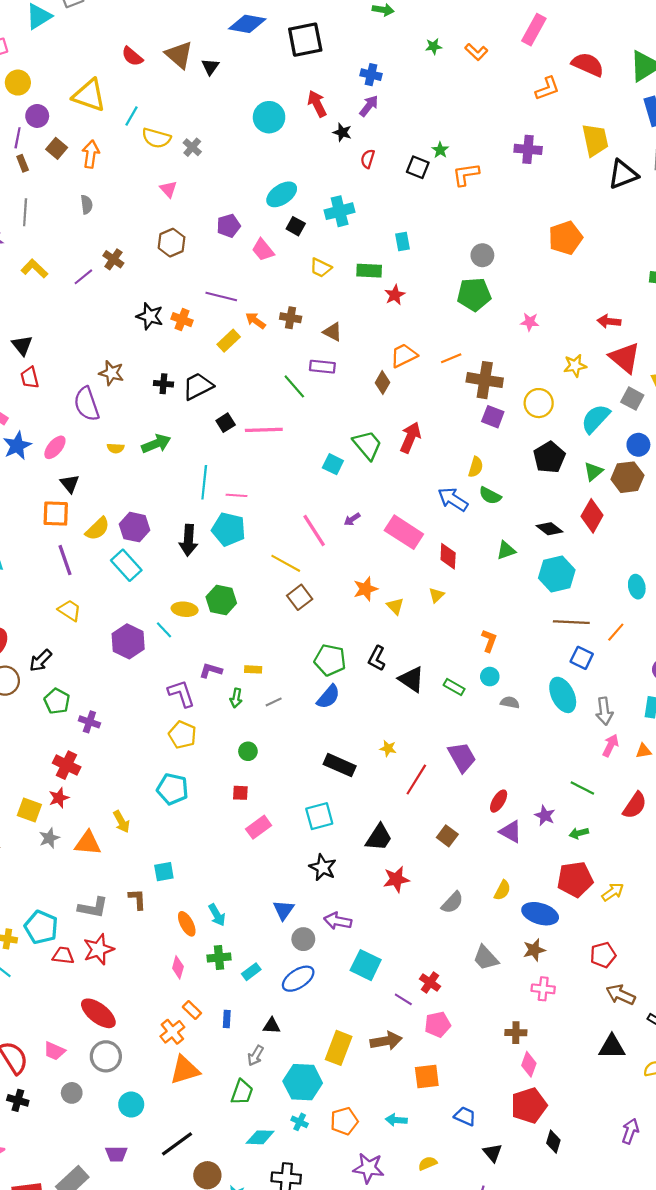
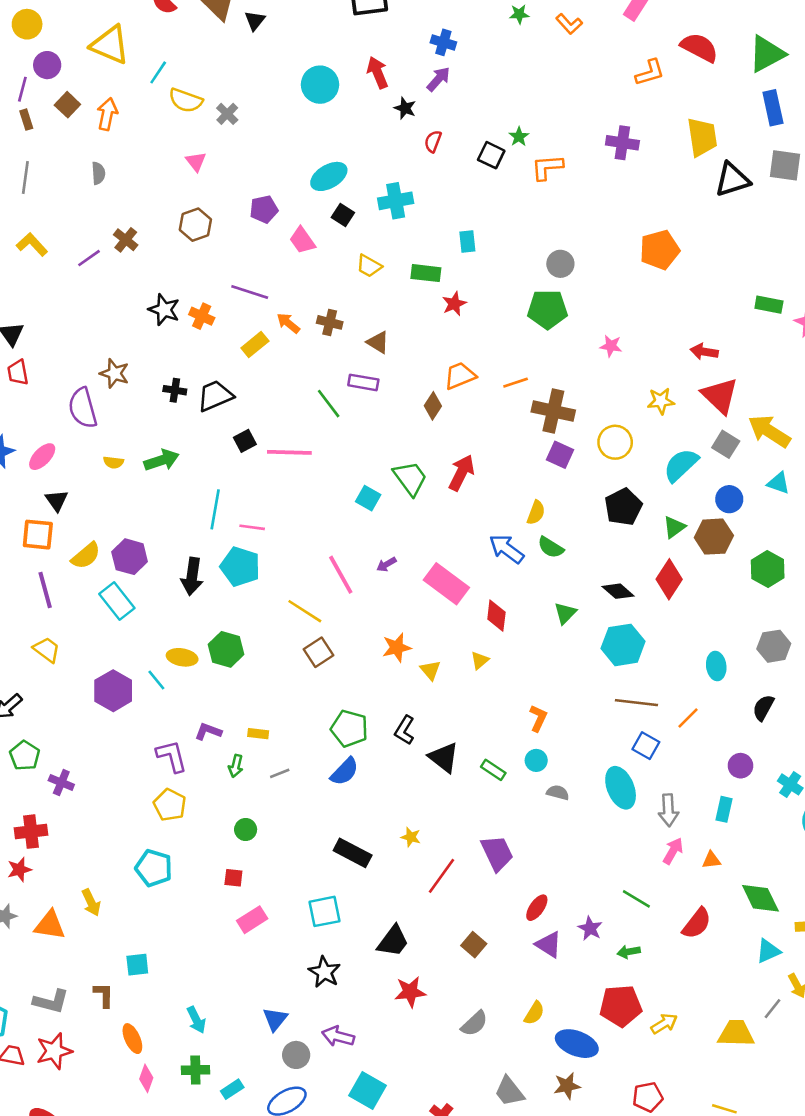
green triangle: (506, 550) -> (565, 613), turned -30
red cross: (67, 765) -> (31, 832), turned -36
orange ellipse: (187, 924) -> (132, 1039), moved

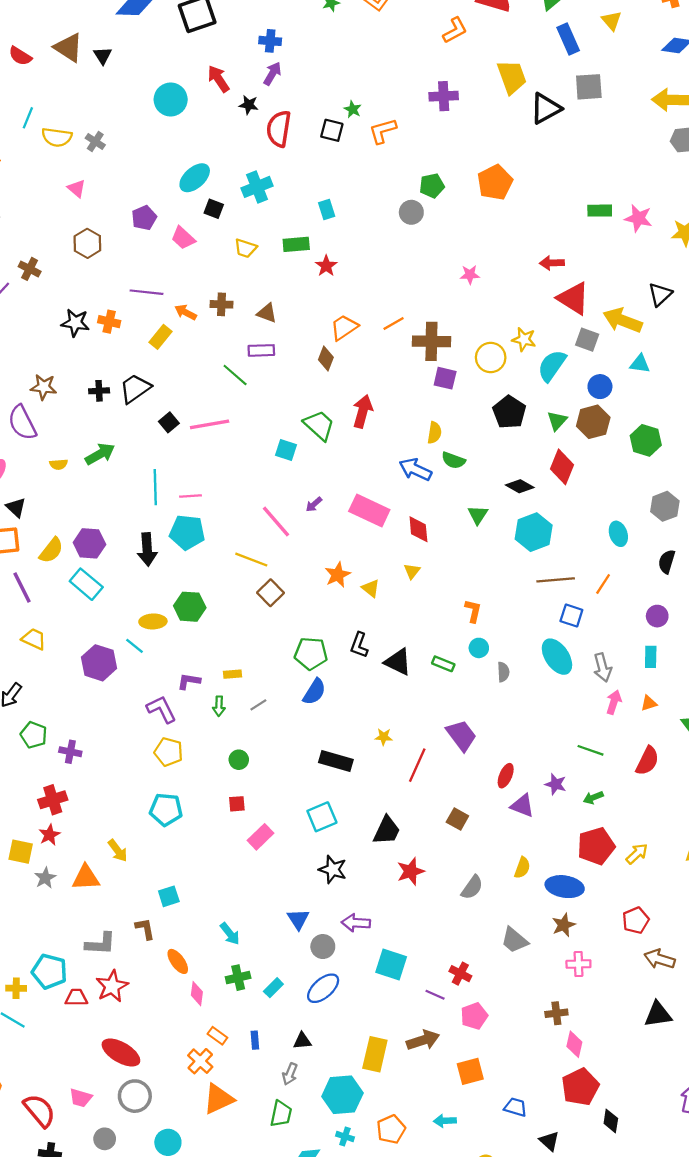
red semicircle: (433, 141) -> (279, 129), size x1.8
green pentagon: (547, 309) -> (432, 186), moved, size x0.7
yellow star: (661, 401) -> (524, 339), moved, turned 30
gray semicircle: (558, 793) -> (503, 672), turned 84

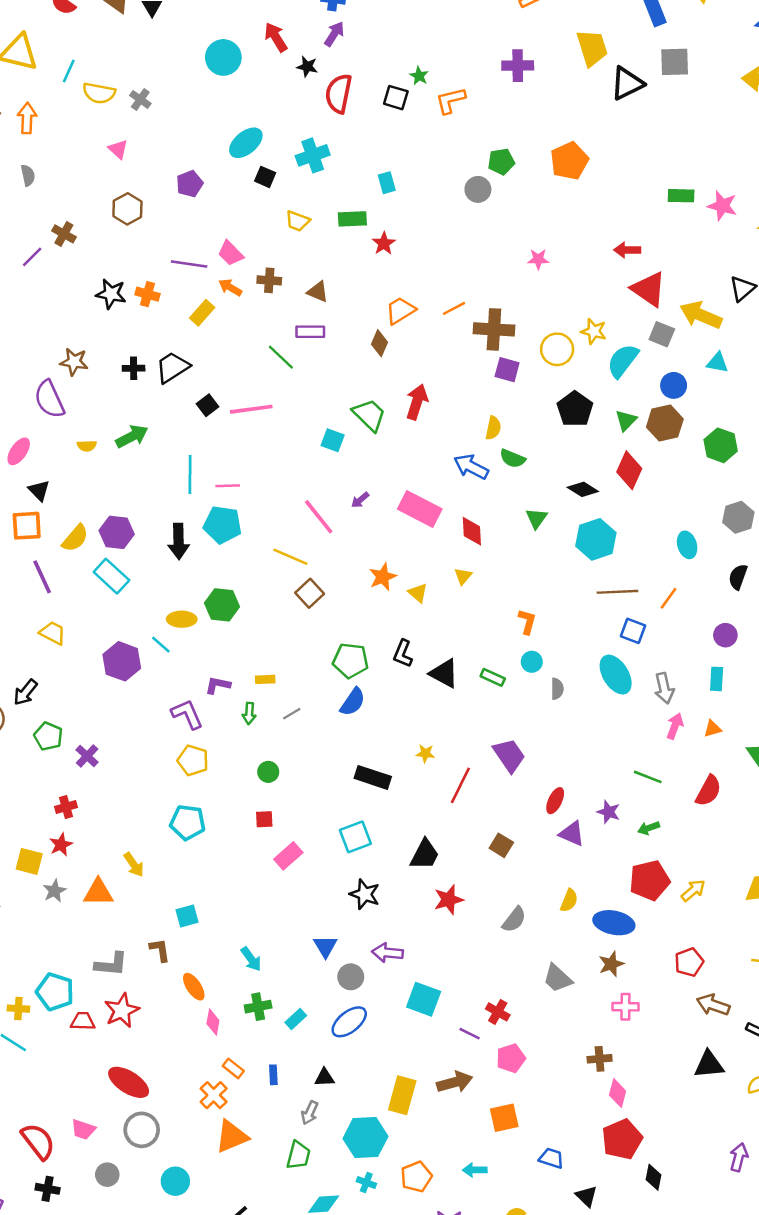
pink trapezoid: (183, 238) -> (230, 253), moved
purple cross: (70, 752) -> (87, 756), turned 30
red cross: (53, 800) -> (66, 807), size x0.7

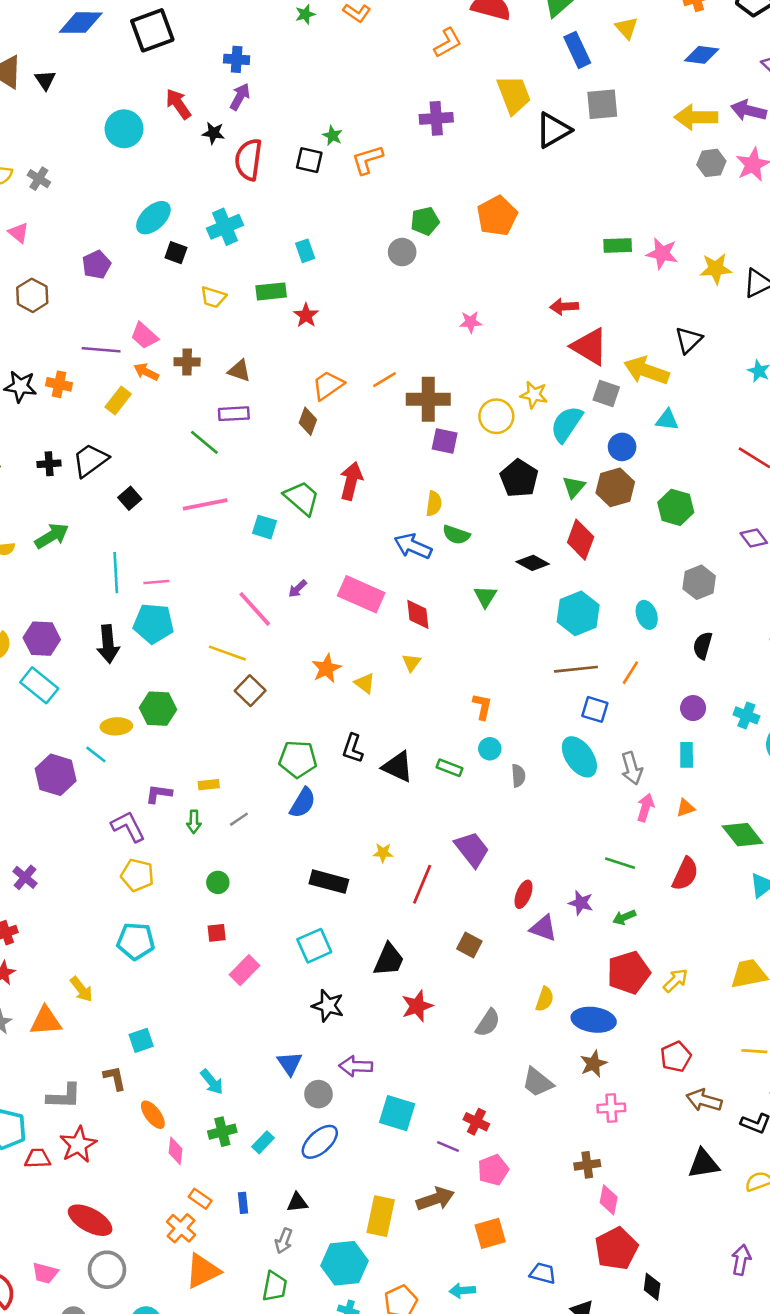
pink line: (251, 409) -> (205, 504), moved
cyan hexagon: (596, 539) -> (578, 613), moved

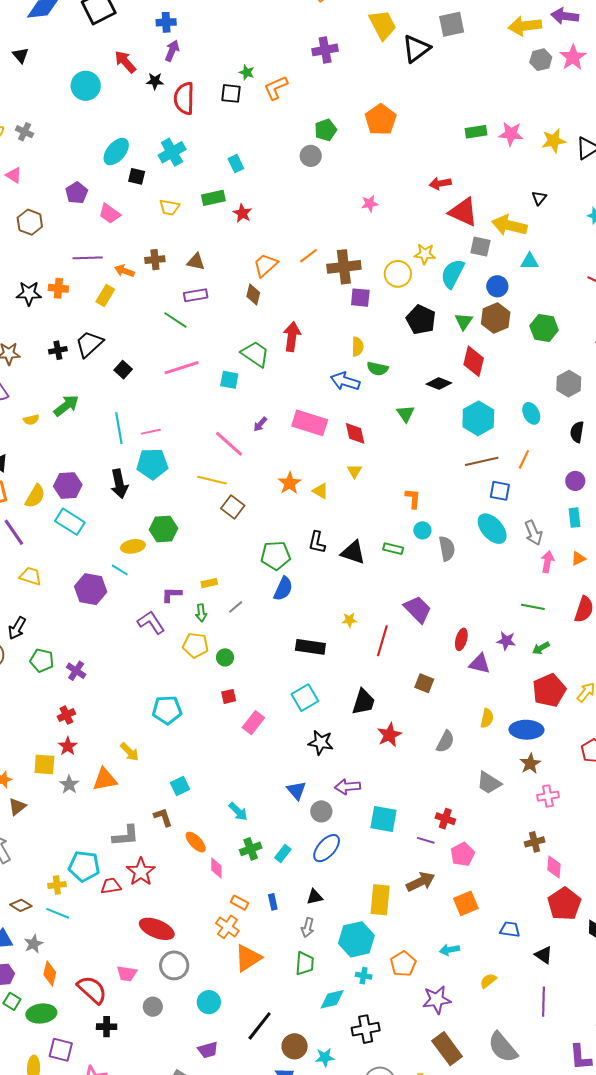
pink trapezoid: (144, 336) -> (110, 214), moved
black triangle: (689, 340) -> (539, 198), size x0.7
gray semicircle: (518, 776) -> (447, 549), size x1.4
yellow pentagon: (137, 875) -> (196, 645), moved

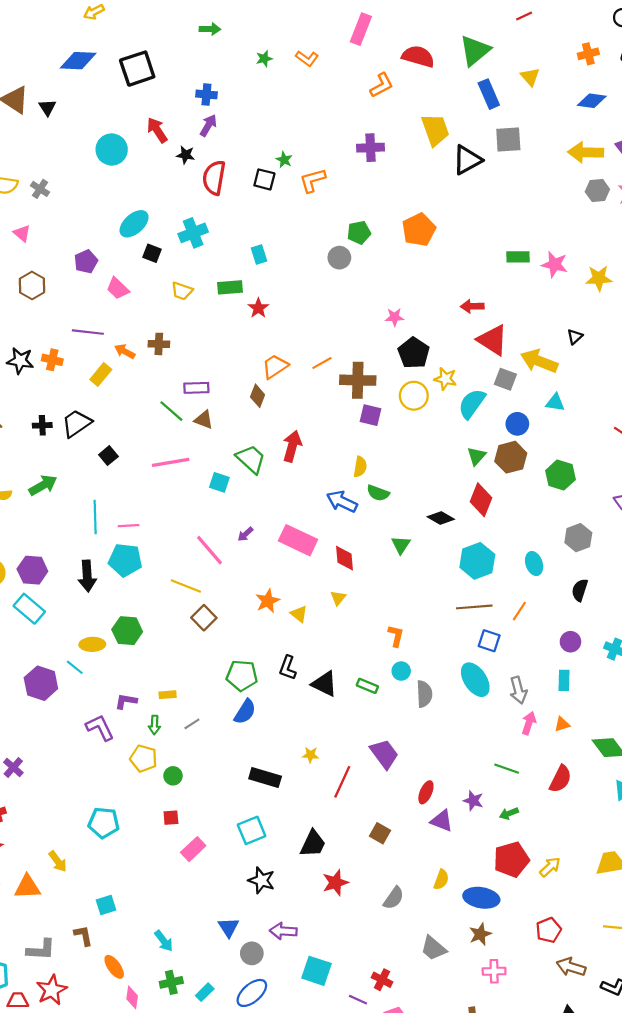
brown triangle: (196, 262) -> (204, 420), moved
black pentagon: (421, 320) -> (414, 353), moved

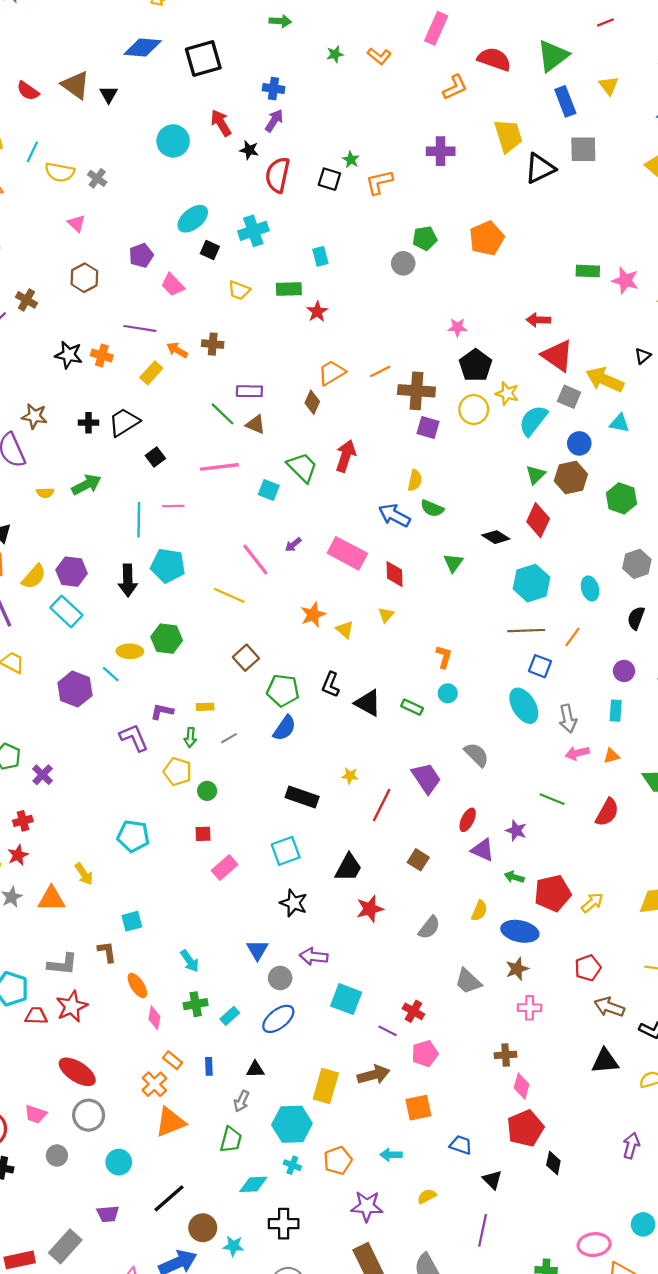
pink line: (129, 526) -> (173, 506), moved
brown square: (204, 618) -> (246, 658), moved
gray semicircle: (424, 694) -> (477, 755), moved, turned -45
pink arrow: (529, 723) -> (577, 753), turned -125
green arrow: (509, 814) -> (514, 877), moved, turned 36

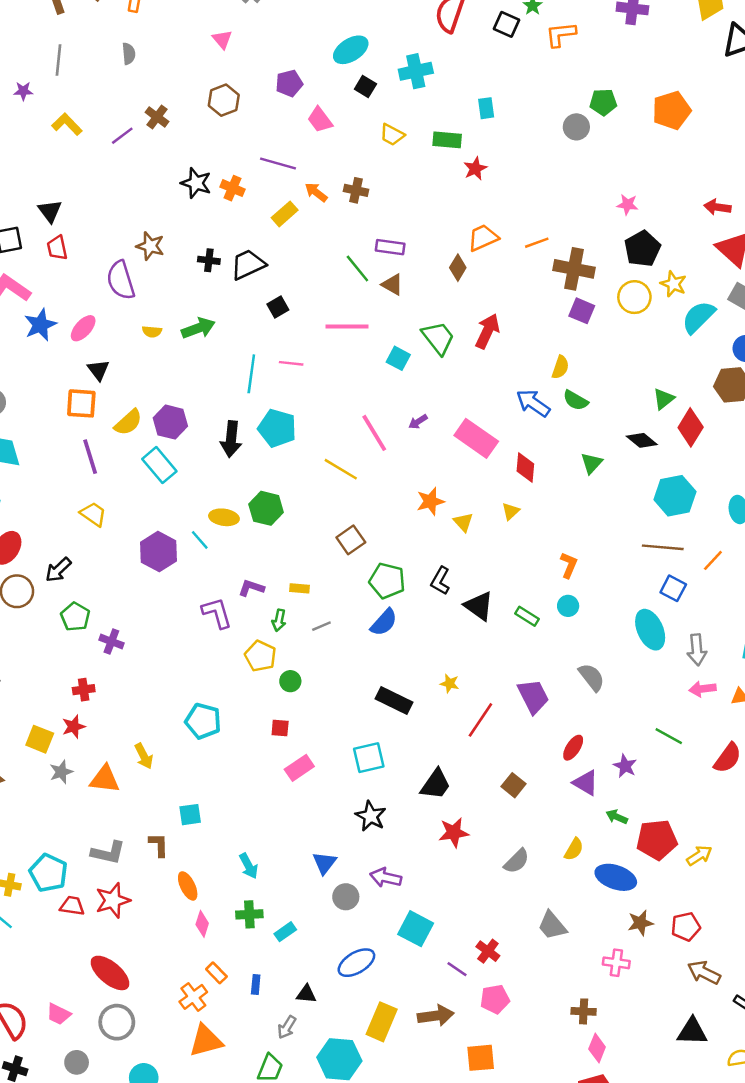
green triangle: (536, 475) -> (664, 399), moved
purple cross: (43, 775) -> (111, 642), turned -30
brown star: (517, 969) -> (640, 923), moved
blue ellipse: (278, 1019) -> (356, 963), moved

